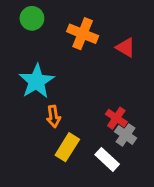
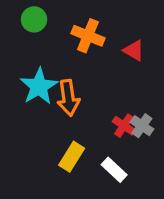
orange arrow: (53, 117) -> (68, 98), moved, size x1.5
gray cross: (126, 135) -> (142, 126), moved

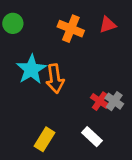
green circle: (34, 19) -> (13, 23), moved
red triangle: (134, 50) -> (108, 25), moved, turned -48
yellow rectangle: (72, 157) -> (44, 139), moved

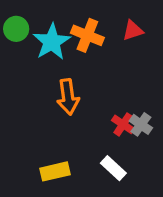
cyan star: (31, 69) -> (52, 42), moved
yellow rectangle: (44, 139) -> (55, 171), turned 45

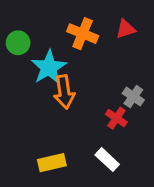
green circle: (16, 29) -> (18, 43), moved
cyan star: (52, 42) -> (49, 67), moved
gray cross: (141, 124) -> (133, 97), moved

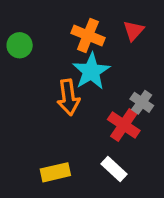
red triangle: (126, 29) -> (134, 31), turned -30
cyan star: (49, 67) -> (91, 71), moved
red cross: (116, 118) -> (124, 125), size x1.4

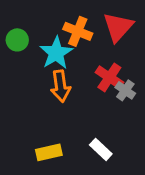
red triangle: (134, 31) -> (118, 27), size x1.6
cyan star: (91, 71) -> (56, 53), moved
red cross: (124, 125) -> (109, 77), moved

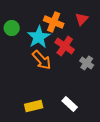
red triangle: (118, 27) -> (82, 19), size x0.6
red cross: (109, 77) -> (65, 46), moved
orange arrow: (60, 86) -> (42, 60), turned -35

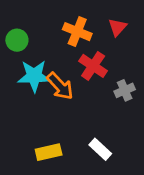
cyan star: (39, 37) -> (34, 76), moved, turned 30
gray cross: (87, 63) -> (125, 90), turned 32

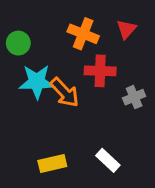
red cross: (93, 66) -> (100, 71), turned -32

